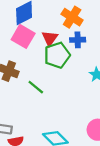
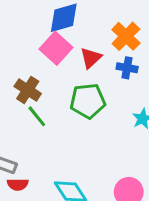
green pentagon: (57, 55) -> (88, 101), moved
green line: (36, 87) -> (37, 116), moved

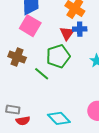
red triangle: (91, 58) -> (67, 33), moved
green line: (37, 116) -> (42, 74), moved

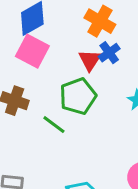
blue cross: (80, 29) -> (109, 53), turned -32

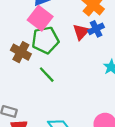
green pentagon: (78, 96) -> (45, 40), moved

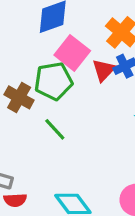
pink square: (40, 18) -> (72, 53), moved

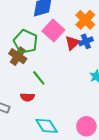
green pentagon: (53, 81) -> (26, 42), moved, turned 30
red semicircle: (15, 200) -> (27, 97), moved

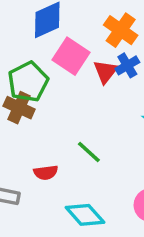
green pentagon: (26, 42) -> (28, 82), turned 30
green line: (39, 78) -> (89, 152), moved

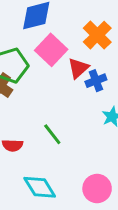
blue cross: (127, 65) -> (96, 81), moved

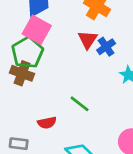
pink square: (51, 50) -> (37, 30), moved

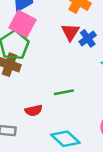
green line: (80, 104) -> (64, 92), turned -48

